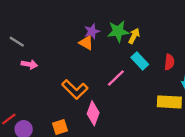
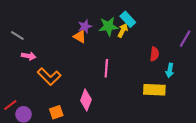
cyan rectangle: (140, 61) -> (128, 19), moved
pink line: (116, 78) -> (106, 68), turned -42
orange L-shape: (75, 89) -> (49, 76), moved

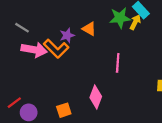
purple star: (85, 26) -> (67, 35), moved
pink arrow: (29, 56) -> (34, 50), size x1.6
orange L-shape: (49, 76) -> (56, 49), moved

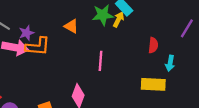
purple star: (67, 35) -> (26, 33), moved
orange L-shape: (56, 49) -> (38, 46), turned -40

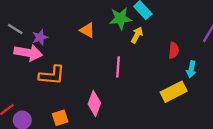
yellow arrow: (118, 19) -> (137, 35), moved
orange L-shape: (38, 46) -> (52, 75), moved
yellow rectangle: (153, 84) -> (174, 92), turned -30

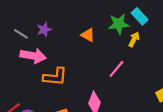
purple star: (40, 37) -> (44, 29), moved
pink line: (118, 67) -> (116, 69), turned 36

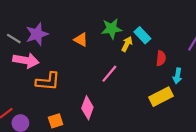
cyan rectangle: (140, 16) -> (142, 35), moved
purple star: (44, 29) -> (37, 34), size x1.5

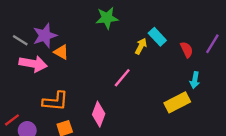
green star: (112, 29) -> (107, 18), moved
orange triangle: (81, 40) -> (61, 52), moved
red semicircle: (161, 58) -> (187, 50), moved, turned -32
orange L-shape: (48, 81) -> (55, 101), moved

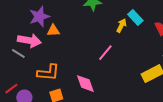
gray line: (20, 40) -> (18, 54), moved
orange triangle: (61, 52) -> (53, 31), turned -32
pink diamond: (99, 114) -> (85, 84), turned -40

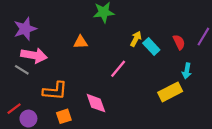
purple star: (39, 17) -> (25, 29), moved
cyan rectangle: (135, 18) -> (151, 47), moved
orange triangle: (53, 31) -> (80, 42), moved

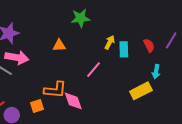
cyan rectangle: (151, 47) -> (124, 49), turned 42
orange L-shape: (55, 91) -> (55, 90), moved
orange square: (64, 116) -> (37, 106), moved

